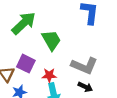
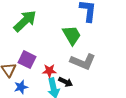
green trapezoid: (51, 40) -> (72, 35), moved
black arrow: (85, 87) -> (66, 82), moved

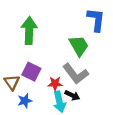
green arrow: (25, 21) -> (29, 31), turned -45
gray L-shape: (83, 62) -> (76, 74), moved, turned 30

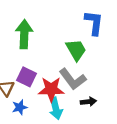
red star: (55, 83) -> (51, 89), size x1.6
black arrow: (72, 95) -> (88, 102), moved, turned -32

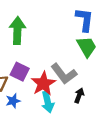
green trapezoid: (76, 50) -> (87, 47), moved
red star: (51, 89) -> (43, 84), turned -30
black arrow: (88, 102) -> (79, 95), turned -64

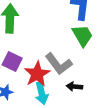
black arrow: (79, 95) -> (74, 86), turned -104

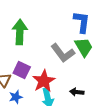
gray L-shape: (59, 64) -> (63, 53), moved

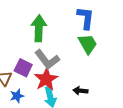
green arrow: (20, 32) -> (39, 28), moved
gray L-shape: (63, 53) -> (47, 60), moved

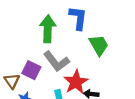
blue L-shape: (86, 18) -> (78, 18), moved
red star: (46, 79) -> (76, 82), moved

